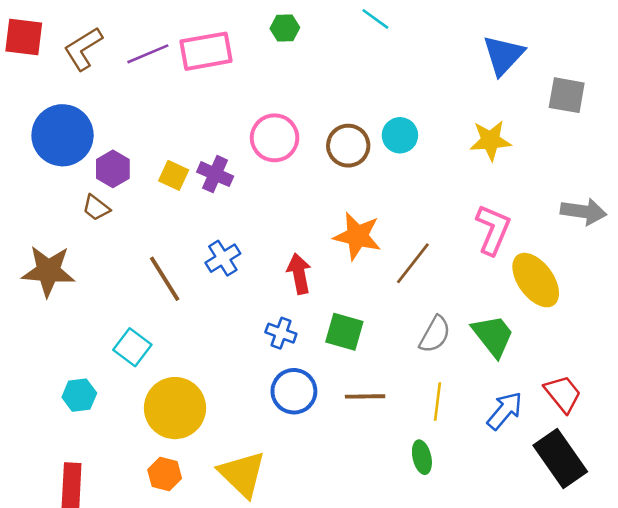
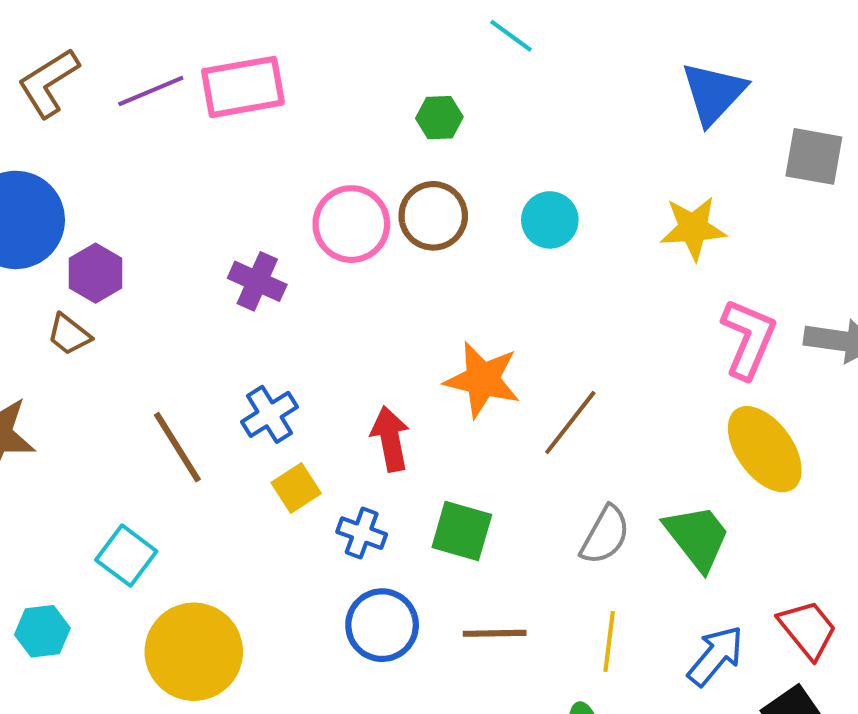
green hexagon: (285, 28) -> (439, 118), moved
brown circle: (348, 146) -> (433, 216), moved
yellow square: (174, 175) -> (296, 488), moved, turned 32
pink L-shape: (493, 230) -> (748, 339), moved

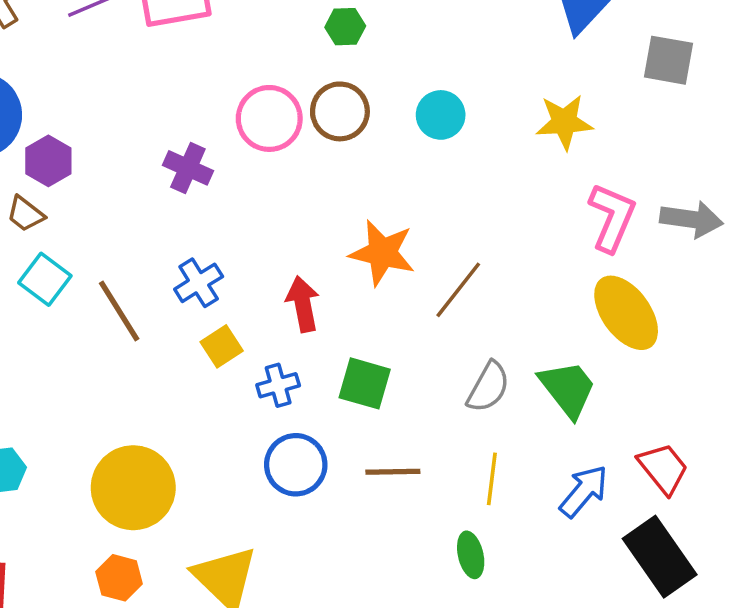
blue cross: (362, 533) -> (278, 385), turned -36
cyan square: (126, 556) -> (45, 279), moved

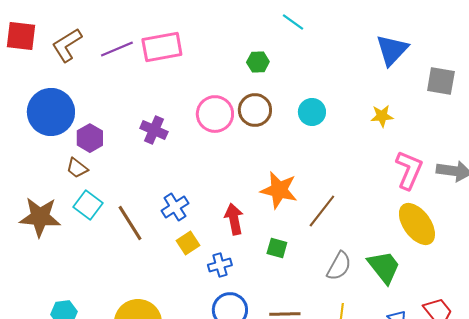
yellow star: (564, 122) -> (382, 116), size x0.7
purple cross: (188, 168) -> (154, 130), moved
green square: (365, 383) -> (277, 248), moved, size x0.7

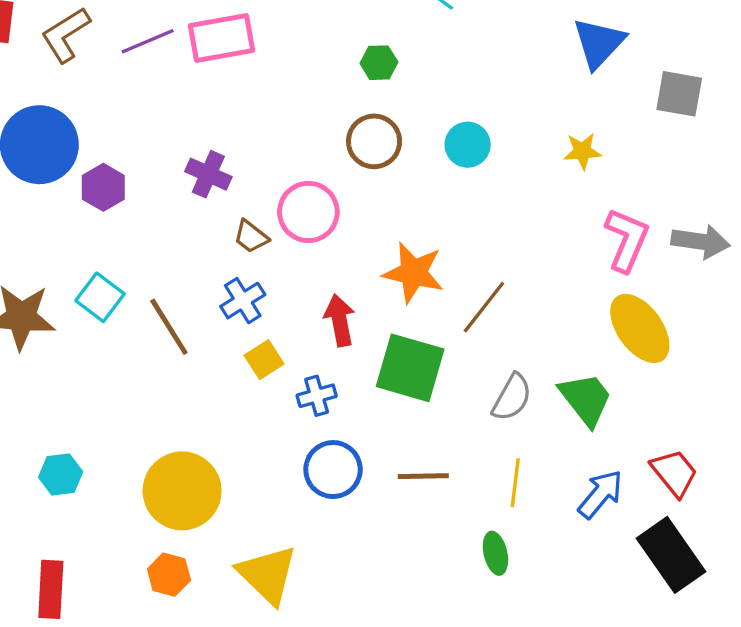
pink circle: (215, 114) -> (308, 212), moved
brown trapezoid: (77, 168) -> (251, 237), moved
green square: (277, 248) -> (410, 368), size x2.0

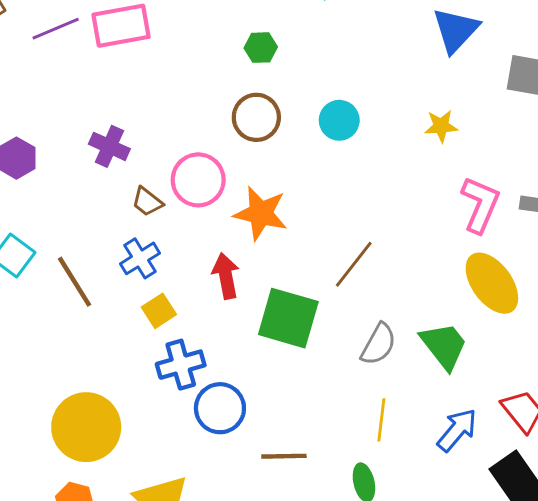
orange star: (413, 273) -> (261, 213), moved
blue cross: (317, 396) -> (181, 365), moved, size x1.4
brown line: (423, 476) -> (284, 456), moved

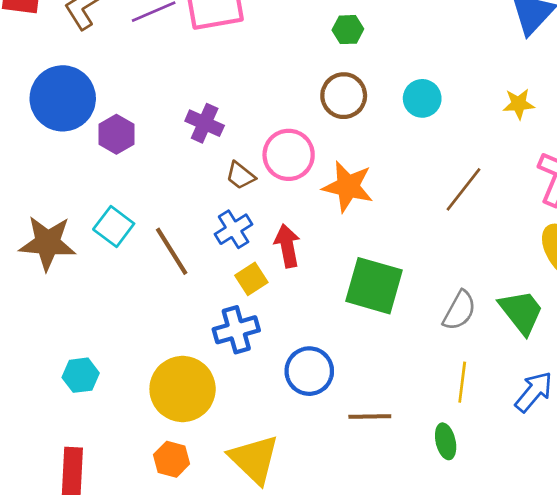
brown line: (354, 264) -> (464, 189), moved
red arrow: (226, 276) -> (287, 246), moved
blue cross: (181, 365) -> (236, 330), moved

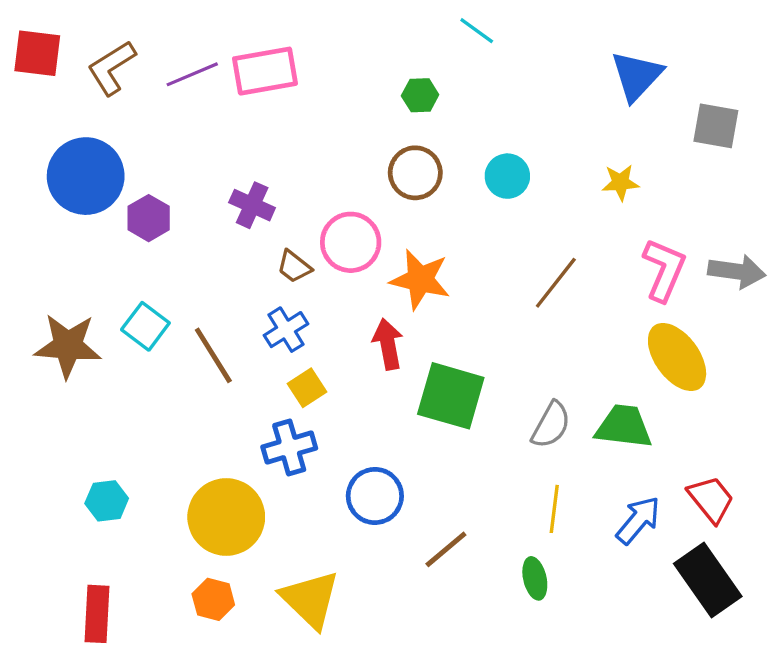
red arrow: (287, 246) -> (388, 344), moved
green trapezoid: (521, 312) -> (624, 427), turned -45
brown line: (370, 417) -> (446, 549), turned -39

